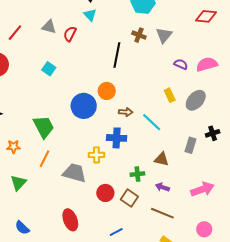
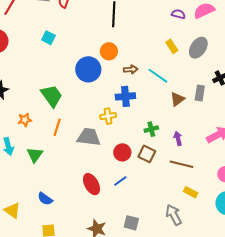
brown triangle: (161, 159) -> (177, 99), moved, turned -42
purple arrow: (162, 187) -> (178, 138), turned 64
blue line: (116, 232) -> (120, 181), moved

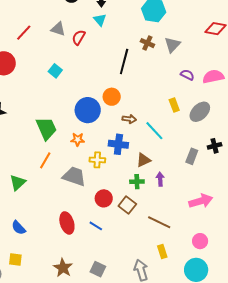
brown triangle: (177, 99) -> (143, 160), moved
orange star: (25, 120) -> (78, 140), moved
purple arrow: (178, 138) -> (160, 179), moved
blue line: (120, 181) -> (96, 226), turned 56
yellow rectangle: (191, 192) -> (162, 252), turned 32

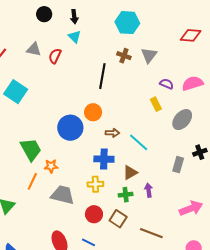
cyan square: (55, 71) -> (16, 92), moved, size x1.6
yellow rectangle: (174, 105) -> (156, 104), moved
orange star: (78, 140) -> (51, 166), moved
yellow cross: (97, 160) -> (95, 184), moved

